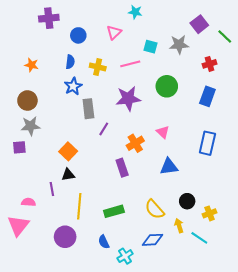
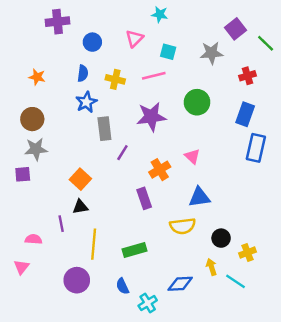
cyan square: (151, 47) -> (168, 52), moved
blue rectangle: (207, 143) -> (256, 148), moved
yellow semicircle: (155, 209) -> (183, 226), moved, turned -55
pink triangle: (18, 226) -> (21, 267), size x0.6

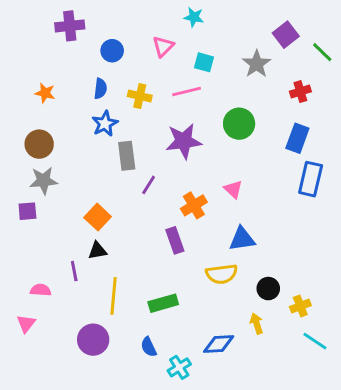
gray star: (211, 53) -> (257, 64), turned -30
cyan line: (235, 281) -> (315, 341), moved

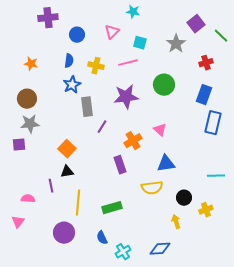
cyan line: (315, 341) -> (216, 176), moved, turned -36
blue diamond: (219, 344) -> (160, 249), moved

